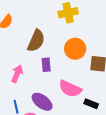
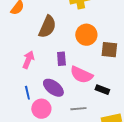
purple rectangle: (46, 65) -> (61, 59), moved

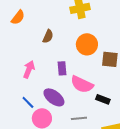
brown semicircle: (47, 27) -> (48, 36), size x0.6
blue line: (27, 93) -> (28, 102), turned -32

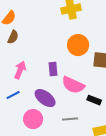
brown semicircle: (48, 36) -> (13, 37), moved
blue line: (28, 102) -> (13, 95), moved, turned -72

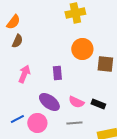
pink semicircle: (73, 85) -> (76, 102), moved, size x0.7
blue line: (13, 95) -> (17, 119), moved

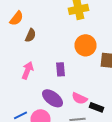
brown semicircle: (17, 41) -> (30, 35), moved
black rectangle: (98, 104) -> (96, 107), moved

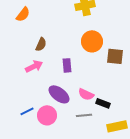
brown semicircle: (30, 35) -> (41, 44), moved
pink arrow: (28, 70) -> (34, 66), turned 42

